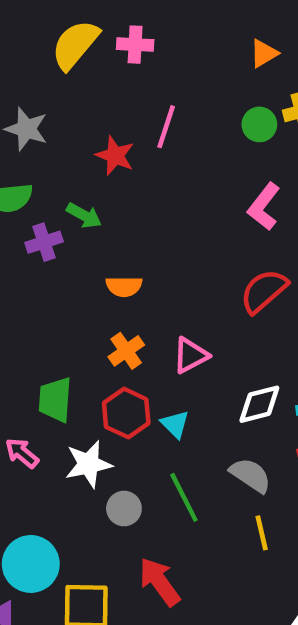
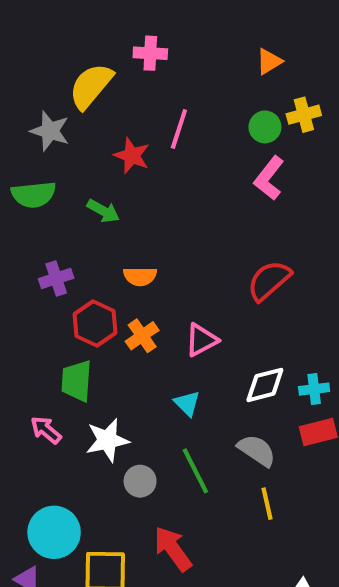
yellow semicircle: (75, 45) -> (91, 86), moved
pink L-shape: (264, 207) -> (269, 178), moved
purple cross: (44, 242) -> (56, 278), moved
red hexagon: (126, 413) -> (95, 323), moved

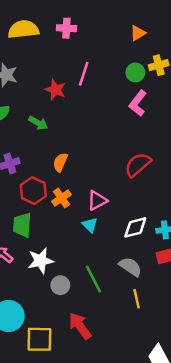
yellow semicircle: (91, 86) -> (23, 29), moved, turned 44
orange semicircle: (140, 276) -> (60, 162), turned 114
cyan triangle: (187, 403) -> (90, 225), moved

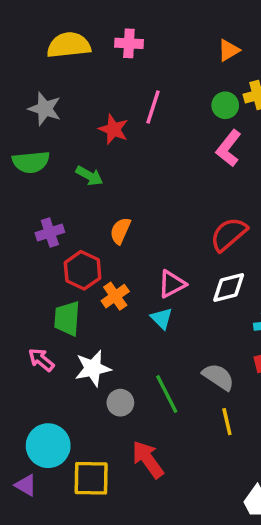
orange cross: (62, 198) -> (115, 296), moved
white diamond: (135, 227) -> (229, 287), moved

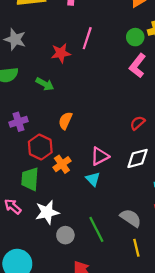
red star: (113, 129) -> (61, 53), turned -30
red semicircle: (229, 234) -> (138, 123), size x0.6

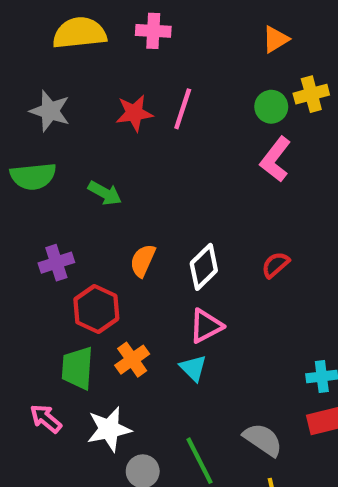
red star: (61, 53) -> (134, 113), moved
white diamond: (138, 158) -> (204, 267), moved, turned -30
orange cross: (62, 164) -> (132, 360), moved

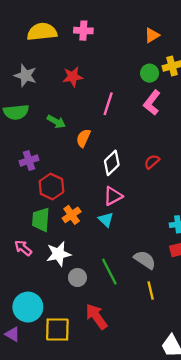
pink line: (183, 109) -> (108, 104), moved
orange semicircle: (143, 261) -> (83, 138), moved

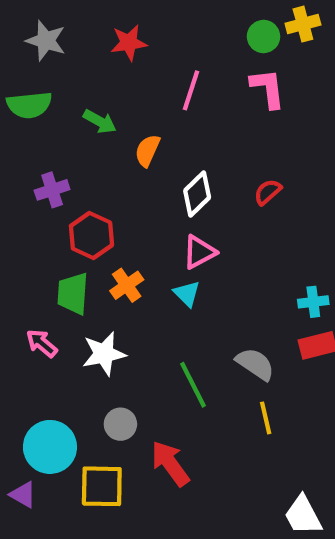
pink L-shape: (152, 103) -> (268, 88), turned 135
gray circle: (77, 278) -> (120, 424), moved

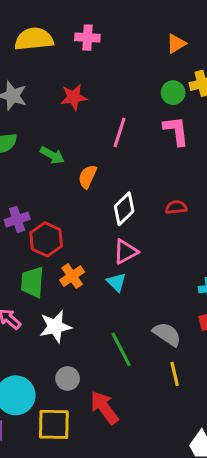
purple cross: (52, 190) -> (17, 219), moved
red semicircle: (268, 192) -> (176, 207), turned 35

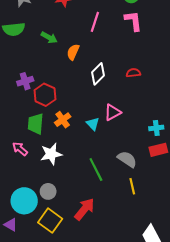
pink triangle: (126, 252) -> (113, 112), moved
gray circle: (68, 379) -> (48, 191), moved
red arrow: (104, 408) -> (84, 209), turned 75
yellow square: (54, 424) -> (50, 221), turned 35

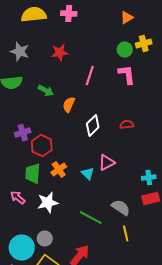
green line: (96, 170) -> (91, 218), turned -35

